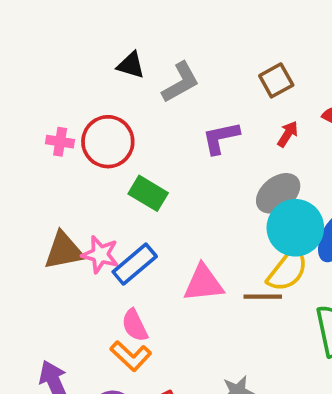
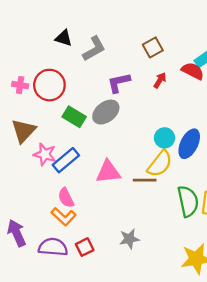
gray ellipse: (278, 193) -> (106, 112), moved
cyan circle: (295, 228) -> (165, 138), size x0.6
brown triangle: (64, 251) -> (24, 131), moved, turned -36

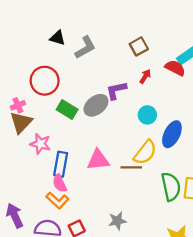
purple L-shape: (119, 83) -> (116, 90), moved
pink cross: (20, 85) -> (18, 105), moved, turned -32
cyan circle: (165, 138) -> (147, 115), moved
blue rectangle: (66, 160) -> (61, 164), moved, turned -40

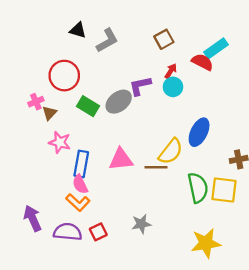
cyan circle: (147, 115) -> (173, 87), moved
brown triangle: (21, 122) -> (50, 113), moved, size x0.6

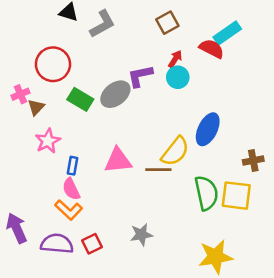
pink star: (60, 142) -> (48, 141), turned 30
blue rectangle: (81, 164) -> (72, 166), size x0.6

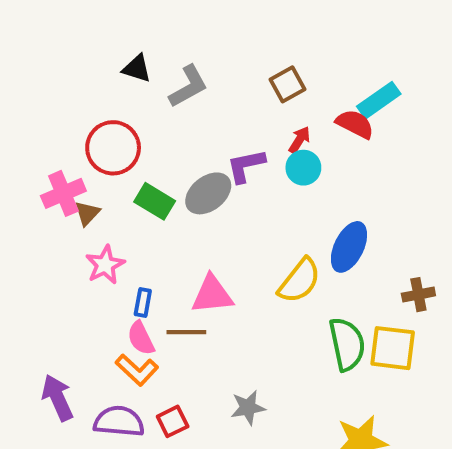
pink cross: (20, 94) -> (63, 193), size x1.5
brown line: (158, 170) -> (186, 332), moved

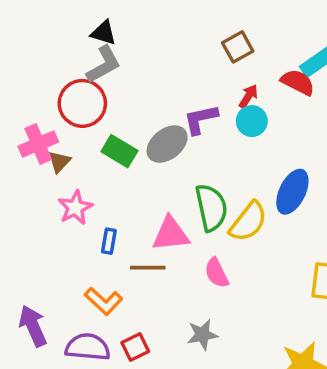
gray L-shape: (188, 86) -> (104, 65), moved
pink semicircle: (141, 338) -> (217, 273), moved
green semicircle: (347, 344) -> (211, 208), moved

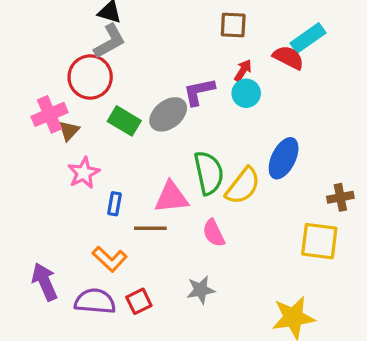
brown square: (238, 47) -> (233, 25), turned 32

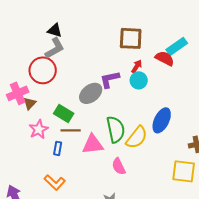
brown square: (233, 25) -> (131, 38), size x1.4
green rectangle: (124, 121) -> (64, 113), moved
brown line: (150, 228) -> (71, 130), moved

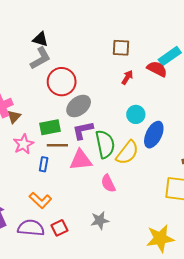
brown square: (131, 38) -> (121, 48), size x0.7
red circle: (43, 70) -> (62, 82), moved
purple L-shape: (110, 79) -> (83, 130), moved
cyan circle: (139, 80) -> (136, 114), moved
green rectangle: (64, 113) -> (50, 127), turned -42

